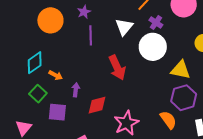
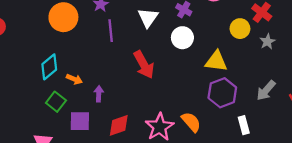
white circle: (153, 47) -> (182, 38), size x0.7
red diamond: (97, 105) -> (119, 125), moved
orange semicircle: (168, 120) -> (191, 122), moved

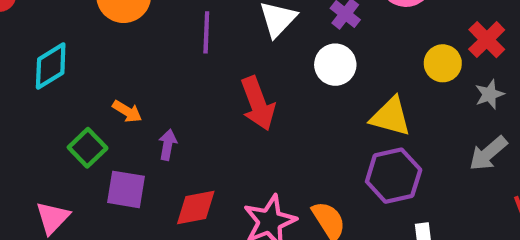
cyan diamond: (49, 67) -> (51, 66), moved
gray arrow: (266, 90) -> (488, 153), moved

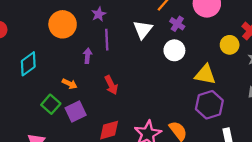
red arrow: (258, 104) -> (111, 85), moved, size x0.7
purple arrow: (168, 145) -> (88, 56), moved
purple square: (126, 189) -> (76, 112), moved, turned -30

